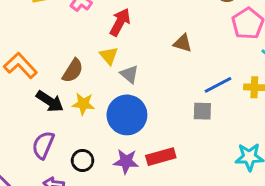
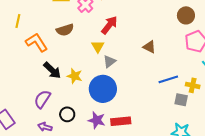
brown semicircle: (73, 71) -> (65, 30), moved, turned 30
gray triangle: (129, 74) -> (109, 62), turned 32
gray square: (202, 111) -> (181, 100), moved

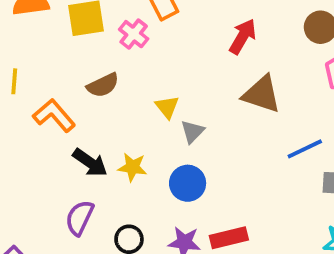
red arrow: (109, 25) -> (243, 37), moved
brown triangle: (149, 47) -> (262, 94), size x1.6
blue circle: (103, 89) -> (188, 183), size x0.7

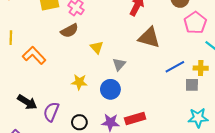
brown semicircle: (103, 85) -> (69, 31), moved
gray triangle: (192, 132) -> (119, 64), moved
black arrow: (90, 163) -> (27, 102), moved

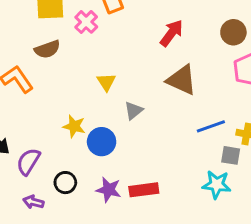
brown semicircle: (69, 31) -> (47, 49), moved
blue circle: (110, 89) -> (102, 142), moved
cyan star: (198, 118) -> (217, 185), moved

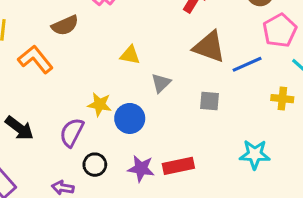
yellow triangle: (106, 82) -> (130, 55), turned -42
blue line: (211, 126) -> (247, 64), moved
gray square: (231, 155) -> (210, 101), moved
purple semicircle: (28, 162) -> (72, 132), moved

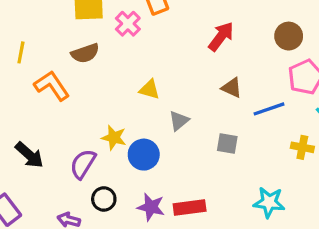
brown triangle: (209, 47) -> (232, 88), size x0.6

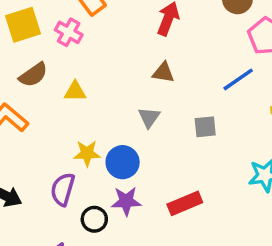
brown triangle: (232, 88) -> (163, 72), moved
yellow triangle: (149, 89) -> (75, 91), moved
purple star: (151, 207) -> (126, 201), moved

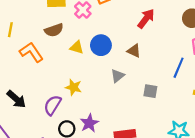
blue line: (238, 79) -> (179, 68), turned -48
blue circle: (123, 162) -> (101, 45), moved
purple star: (126, 201) -> (89, 123), turned 30

